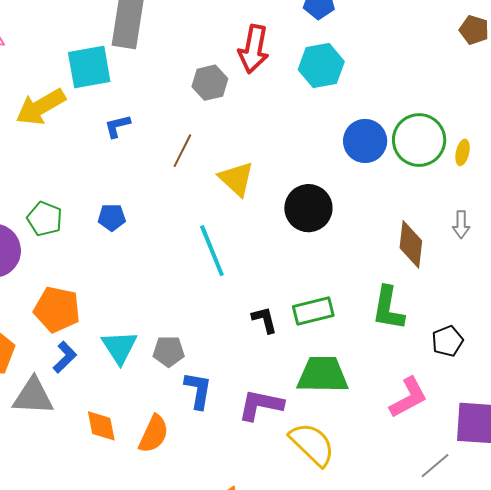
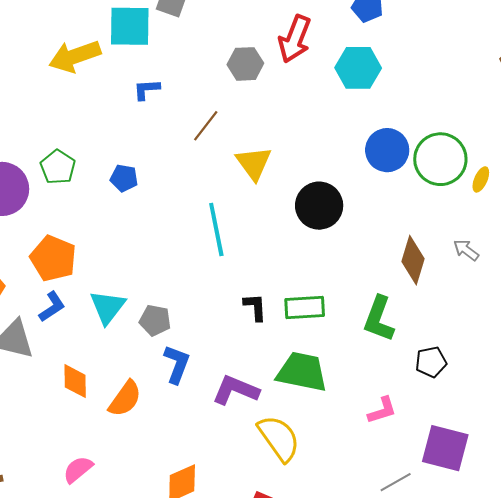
gray arrow: (461, 225) -> (466, 250), turned 116
pink L-shape: (408, 398) -> (382, 410), size x0.7

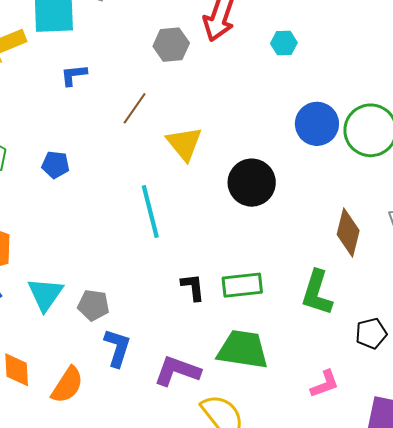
cyan hexagon: (358, 68) -> (284, 43), size x0.6

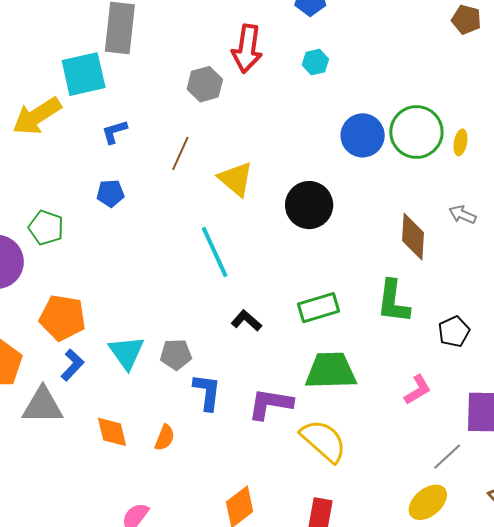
blue pentagon: (55, 165) -> (110, 193), moved
black L-shape: (193, 287) -> (246, 321), moved, turned -32
orange semicircle: (67, 385) -> (165, 438), size x0.7

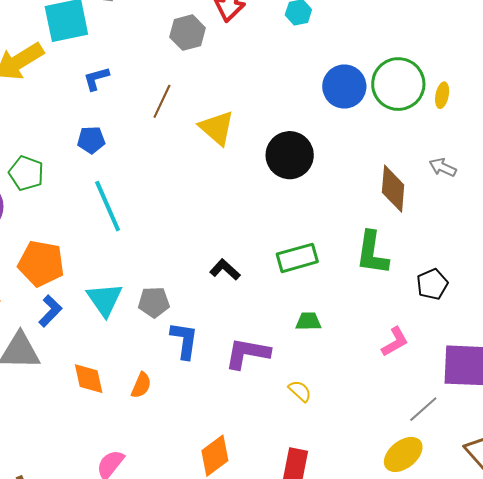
cyan line: (215, 252) -> (108, 206), moved
green trapezoid: (331, 371) -> (308, 321), size x0.5
yellow semicircle: (323, 441) -> (300, 391), size x0.5

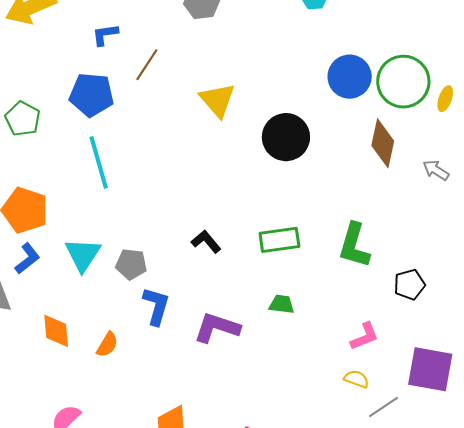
brown line: (162, 101) -> (147, 65), moved
blue pentagon: (91, 140) -> (92, 95), size x1.6
brown diamond: (393, 189) -> (383, 143), moved
yellow semicircle: (300, 391) -> (356, 379), moved, turned -30

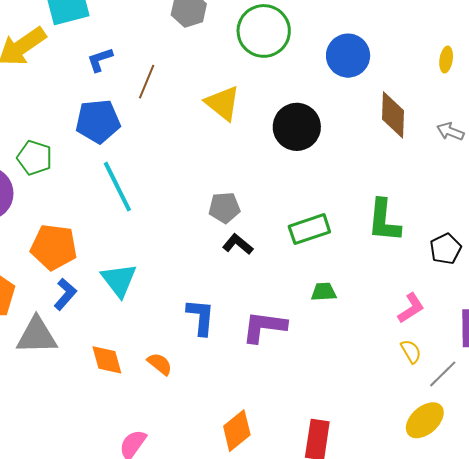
green circle: (403, 82) -> (264, 31), moved
gray pentagon: (131, 264) -> (224, 208), moved
orange semicircle: (107, 345) -> (160, 364), turned -72
yellow semicircle: (356, 379) -> (411, 351), turned 50

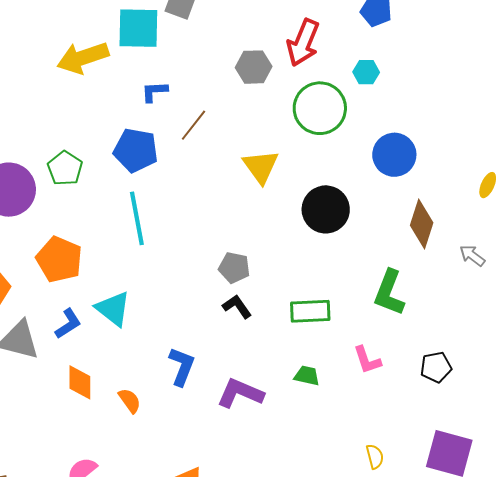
green L-shape: (384, 221) -> (389, 293), moved
cyan triangle: (119, 280) -> (113, 309), turned -30
blue L-shape: (65, 294) -> (68, 324), moved
pink L-shape: (411, 308) -> (367, 360), moved, turned 88

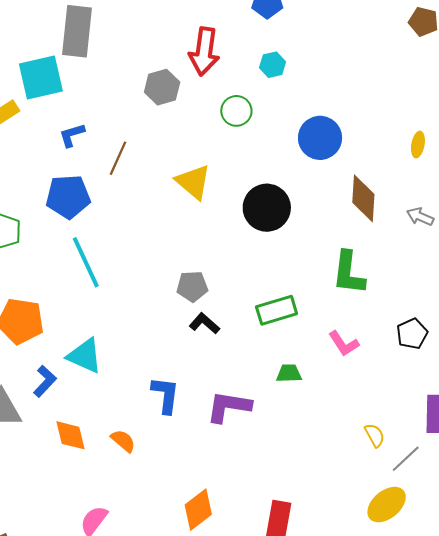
green circle: (320, 108) -> (236, 111), size x0.6

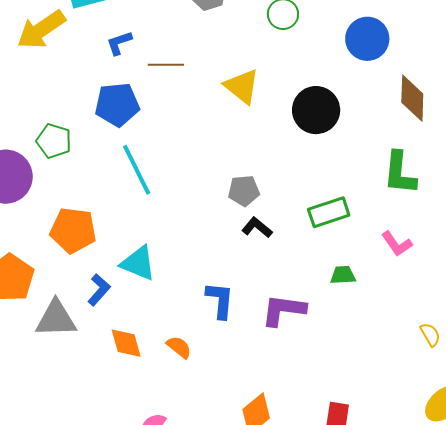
brown line: (118, 158) -> (166, 65), turned 68

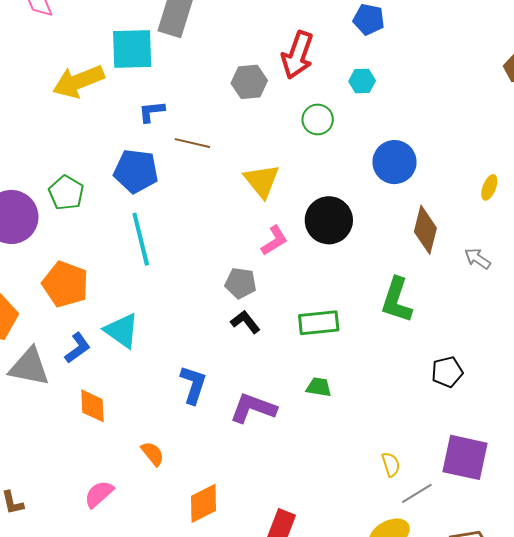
pink L-shape: (397, 244) -> (274, 241), moved, turned -100
orange semicircle: (179, 347) -> (153, 454), moved

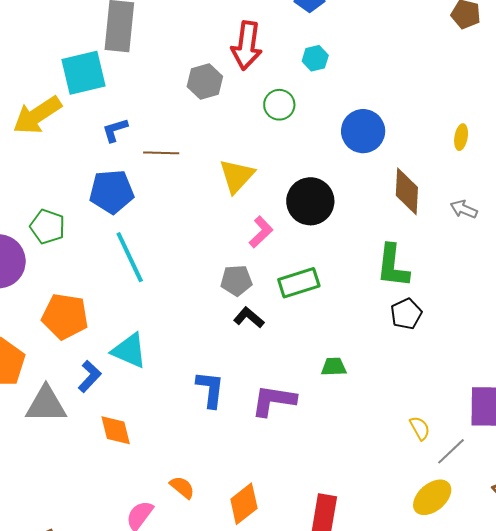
yellow triangle: (262, 181) -> (237, 176), turned 33
green rectangle: (319, 323) -> (299, 283), moved
black pentagon: (447, 372) -> (406, 314), moved
orange semicircle: (153, 454) -> (182, 487), moved

